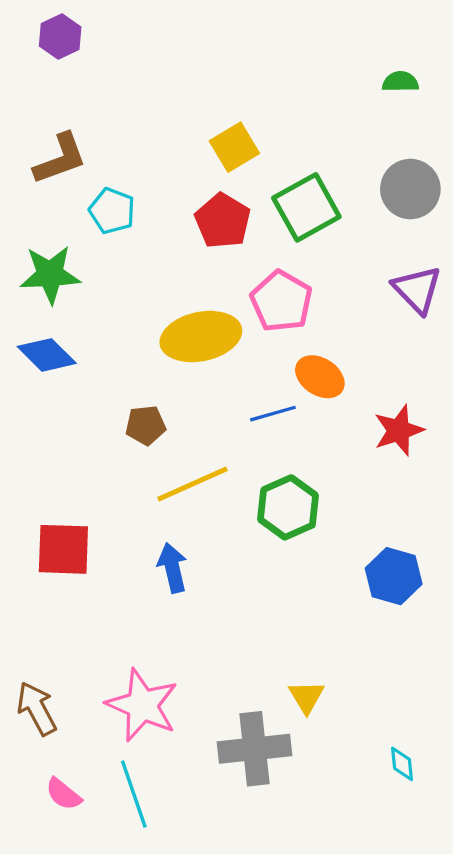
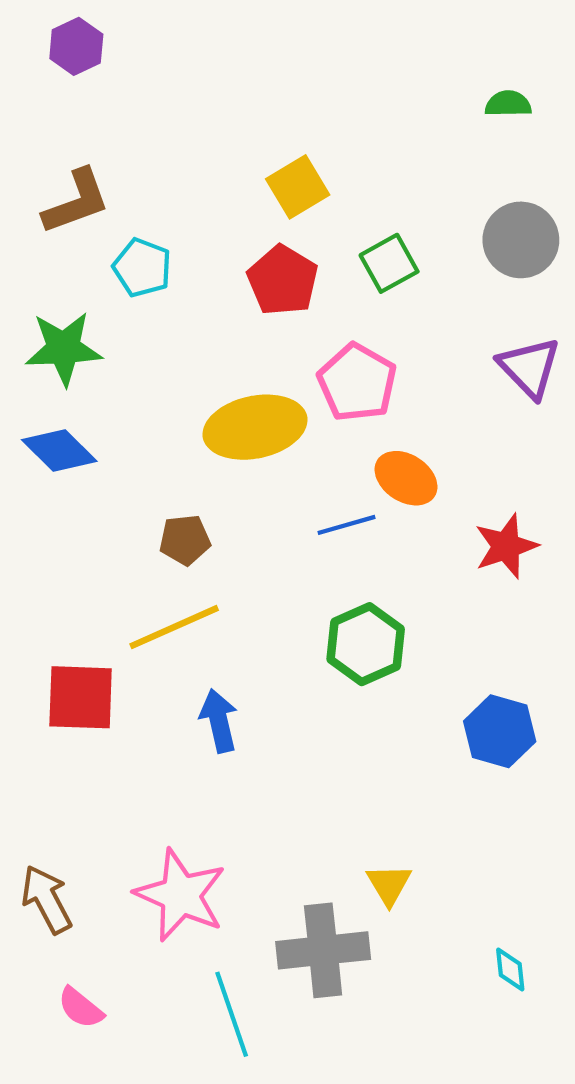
green square: (306, 207) -> (389, 263), size x0.7
yellow line: (193, 484) -> (174, 627), moved
cyan line: (134, 794) -> (232, 1014), moved

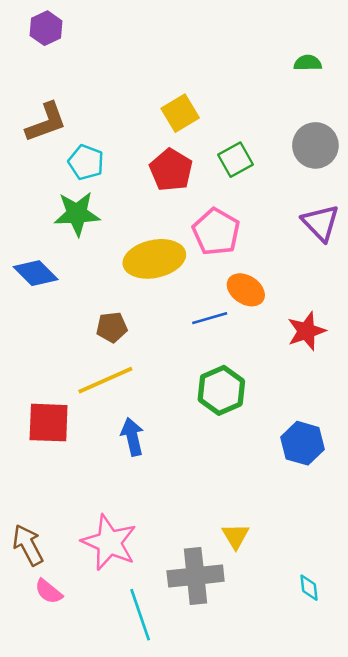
green star: (64, 348) -> (77, 214), moved
pink semicircle: (81, 1008) -> (49, 591), moved

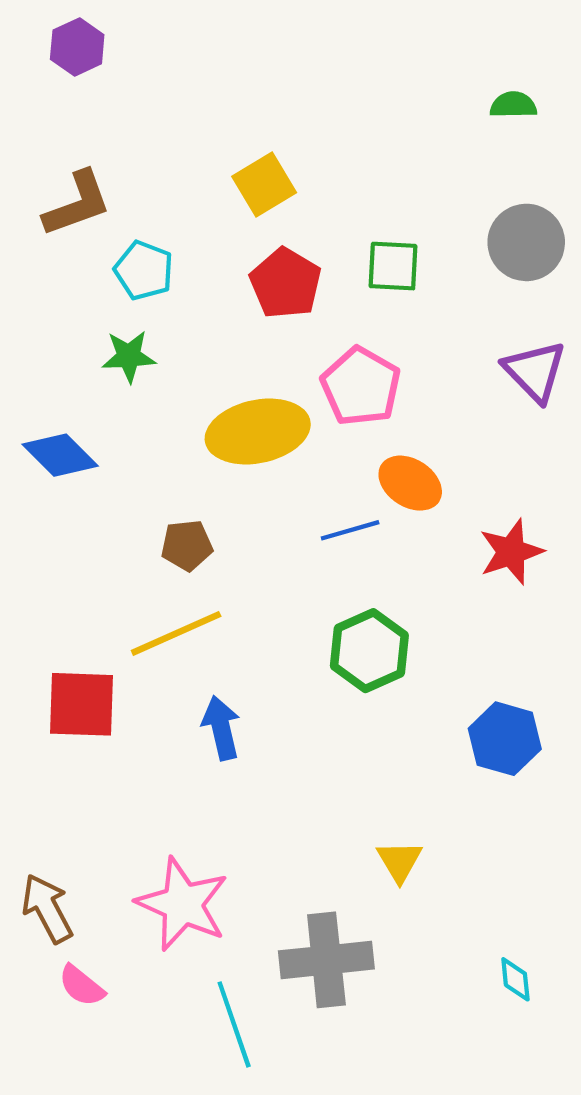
yellow square: (180, 113) -> (264, 184), moved
green square: (236, 160) -> (393, 266), turned 32
green star: (77, 214) -> (129, 356), size x0.7
yellow triangle: (236, 536) -> (399, 861), moved

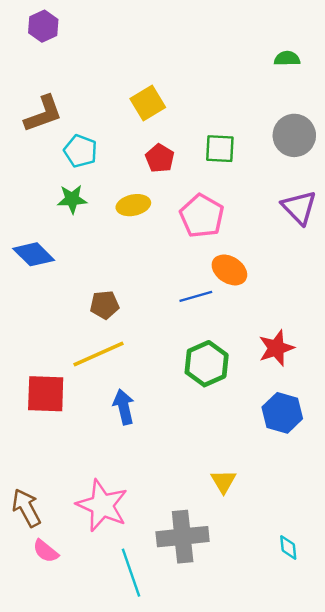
red pentagon: (286, 283) -> (160, 158), size x0.7
yellow ellipse: (258, 431) -> (133, 205), moved, size x0.6
red star: (511, 552) -> (276, 348), moved

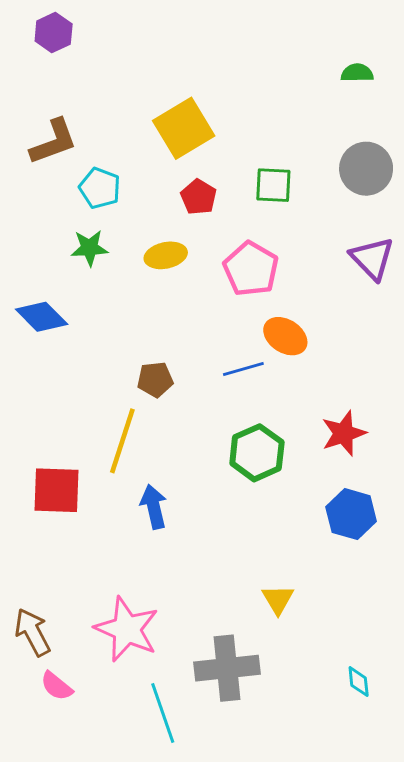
yellow square: (148, 103) -> (184, 128), size x1.4
brown pentagon: (105, 305) -> (155, 380), moved
yellow line: (99, 354) -> (122, 441), turned -48

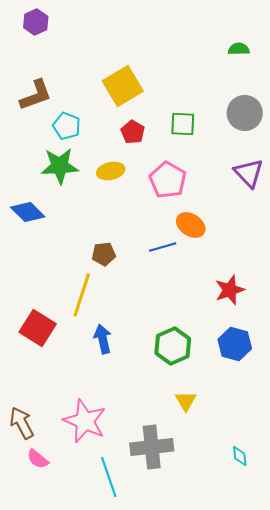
green star: (89, 248) -> (60, 166), size x1.5
green hexagon: (257, 453) -> (173, 346), moved
red square: (57, 490) -> (38, 328), turned 30

